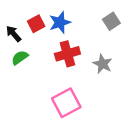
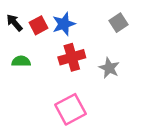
black arrow: (14, 34) -> (14, 23), moved
green semicircle: (20, 58) -> (21, 61), turned 36

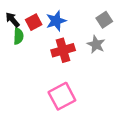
green semicircle: (21, 61) -> (18, 36), moved, turned 91
gray star: (109, 68) -> (96, 44), moved

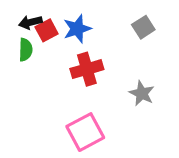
black arrow: (13, 20) -> (30, 22), moved, turned -63
gray star: (96, 44) -> (142, 93), moved

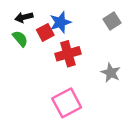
red square: (47, 30) -> (45, 32), moved
green semicircle: (26, 50) -> (20, 39), turned -42

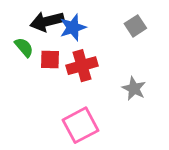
black arrow: (24, 17) -> (47, 21), moved, size x1.5
red square: (45, 32) -> (50, 60), moved, turned 30

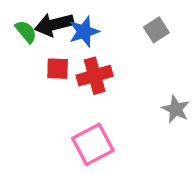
green semicircle: (24, 47) -> (26, 32), moved
gray star: (134, 89) -> (176, 109), moved

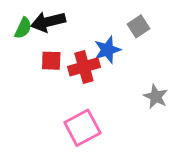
green semicircle: (26, 32) -> (23, 28), turned 65
blue star: (84, 32) -> (107, 50), moved

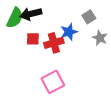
green semicircle: (23, 28) -> (15, 18), size x1.5
gray star: (156, 97) -> (100, 38), moved

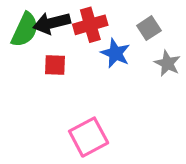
blue star: (69, 32) -> (115, 53), turned -30
red cross: (54, 43) -> (90, 25), moved

